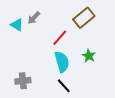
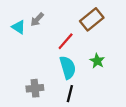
gray cross: (23, 81) -> (35, 88), moved
black line: (64, 86) -> (70, 94), turned 56

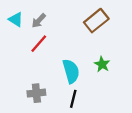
cyan triangle: (19, 27) -> (16, 19), moved
red line: (66, 41) -> (39, 44), moved

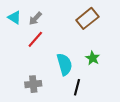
black line: (73, 99) -> (77, 87), moved

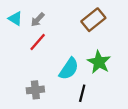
green star: (93, 58) -> (99, 62), size x1.5
cyan semicircle: (65, 64) -> (69, 69), turned 50

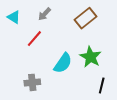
gray arrow: (38, 20) -> (45, 14), moved
black line: (82, 93) -> (102, 86), moved

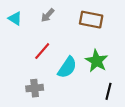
brown rectangle: (85, 18) -> (91, 20), turned 50
red line: (34, 39) -> (42, 51), moved

